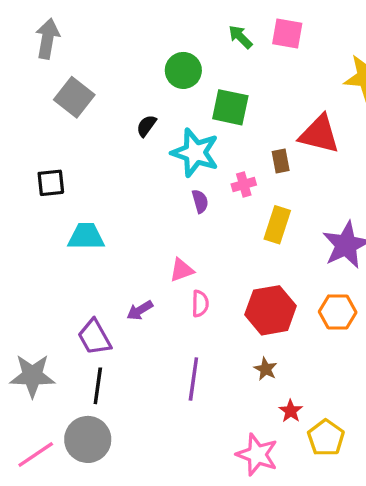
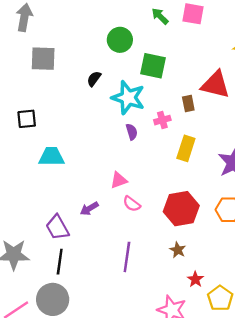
gray square: (74, 97) -> (43, 59), turned -36
pink semicircle: (200, 304) -> (132, 204), turned 126

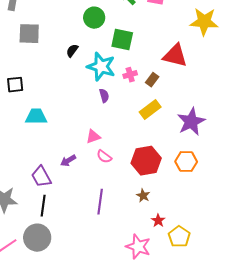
brown rectangle: (188, 104) -> (152, 80), moved, turned 48
pink cross: (162, 120) -> (130, 75), moved
yellow rectangle: (186, 148) -> (150, 110), turned 35

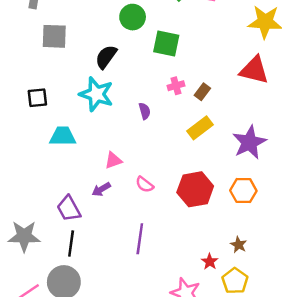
black semicircle: (72, 51) -> (106, 57), size x1.5
red triangle: (175, 56) -> (254, 70), moved
cyan star: (101, 67) -> (96, 94), moved
pink triangle: (93, 137) -> (113, 160), moved
brown star: (143, 196) -> (239, 245), moved

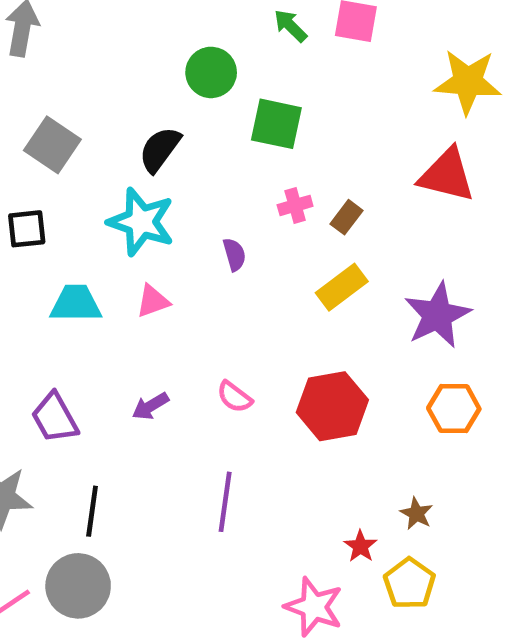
gray square: (54, 36) -> (52, 145), moved, turned 32
pink triangle: (113, 160) -> (153, 301), moved
orange hexagon: (243, 191) -> (454, 409), moved
purple trapezoid: (69, 209) -> (55, 418), moved

